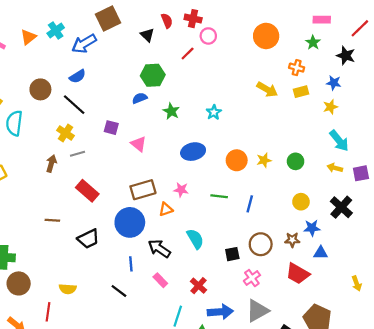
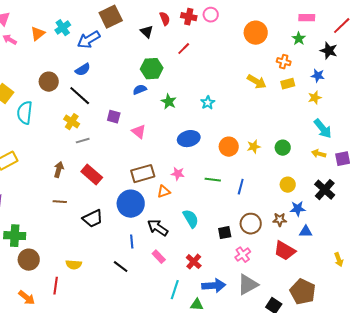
pink circle: (208, 36) -> (211, 15), moved
brown arrow: (51, 164) -> (59, 170), moved

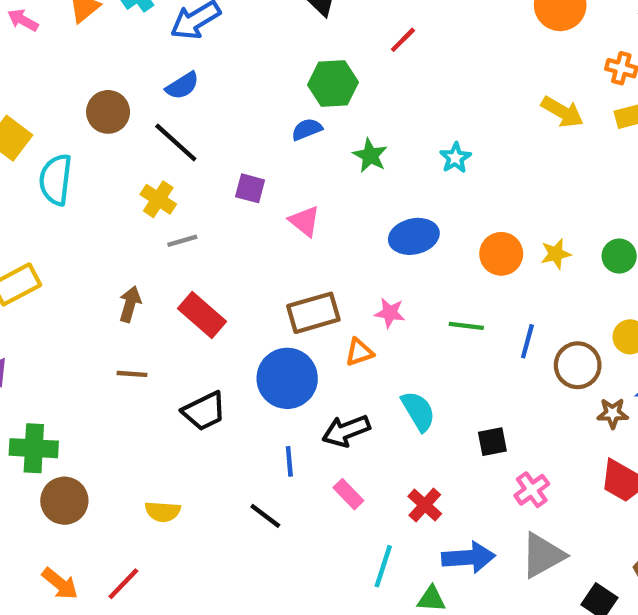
brown circle: (251, 224) -> (578, 365), moved
black arrow: (158, 228) -> (346, 431), turned -55
red line: (56, 286) -> (123, 584), moved, turned 36

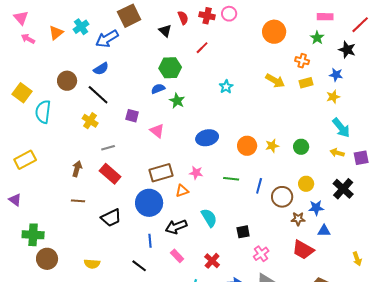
green star: (370, 156) -> (177, 101), moved
cyan star: (455, 158) -> (226, 87), moved
gray line: (182, 241) -> (108, 148), moved

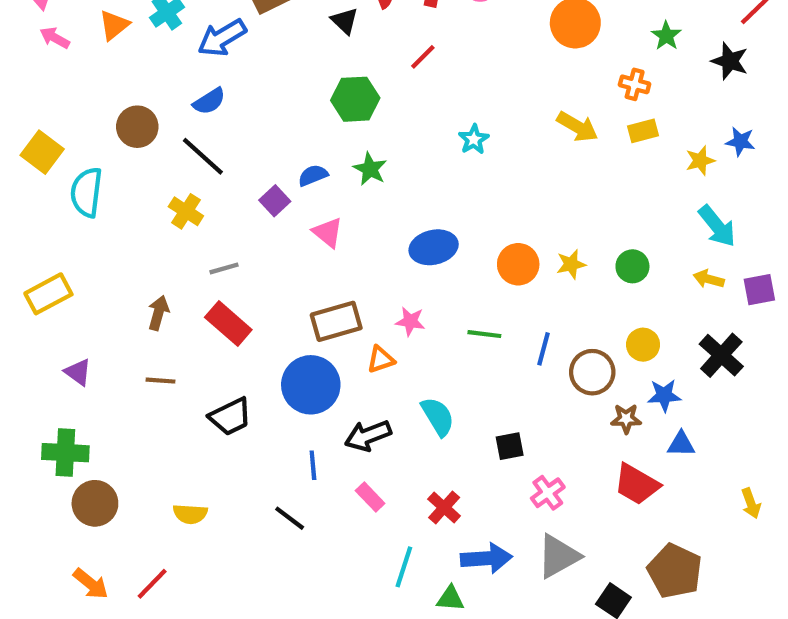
blue star: (336, 75) -> (740, 141), moved
blue semicircle: (158, 89) -> (313, 175), moved
purple square: (132, 116) -> (275, 201), turned 32
purple triangle: (15, 200) -> (78, 372), moved

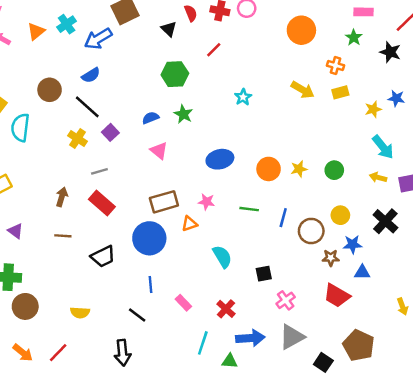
purple square: (275, 201) -> (110, 132), moved
black arrow: (368, 436) -> (123, 353), moved, turned -75

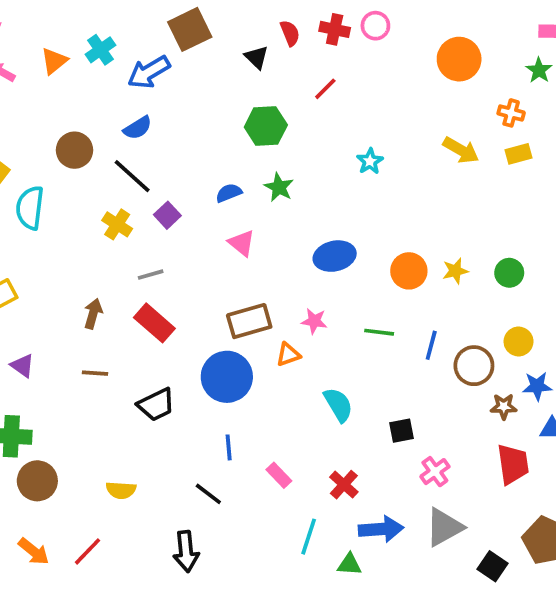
red trapezoid: (337, 295) -> (513, 464), turned -128

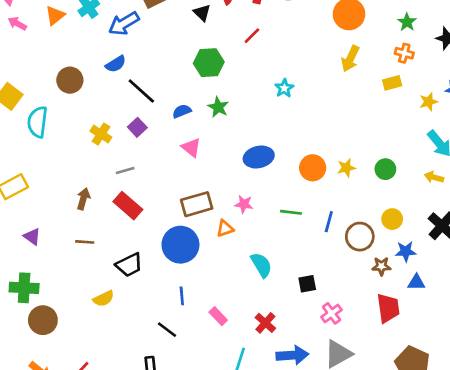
orange cross: (511, 113) -> (404, 53), moved
yellow arrow: (461, 150) -> (350, 59), moved, turned 85
black line: (132, 176) -> (141, 91), moved
yellow semicircle: (121, 490) -> (104, 299), moved, turned -30

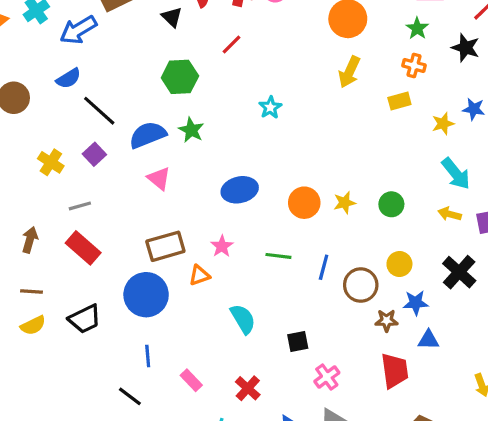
blue semicircle: (182, 111) -> (148, 135), size x1.6
pink star: (244, 204) -> (222, 246), turned 30
yellow semicircle: (104, 299) -> (33, 325), moved

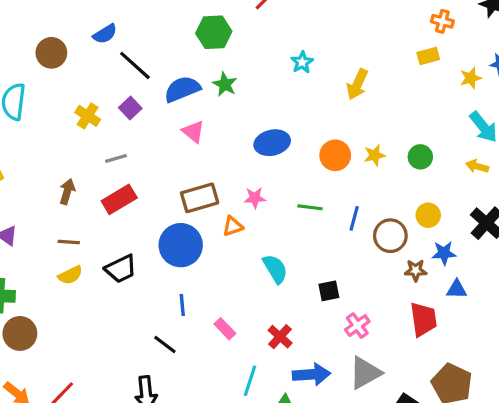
yellow arrow: (349, 72) -> (357, 84), moved
pink star: (222, 246) -> (255, 198), turned 30
red rectangle: (83, 248) -> (119, 199), turned -72

